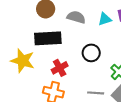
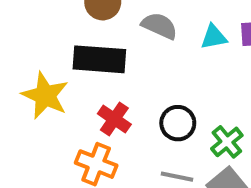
black circle: (91, 53) -> (178, 123), moved
red cross: (60, 68) -> (114, 119), turned -35

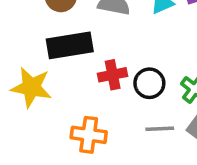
red cross: (114, 119) -> (113, 75), moved, turned -32

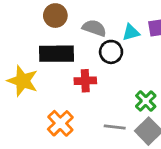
black circle: (149, 83) -> (111, 52), moved
orange cross: (89, 135) -> (60, 123), turned 30

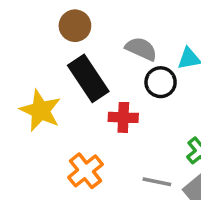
brown circle: (55, 16) -> (75, 26), moved
black rectangle: (56, 54) -> (88, 78), turned 52

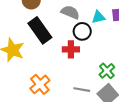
red cross: (123, 117) -> (71, 49), moved

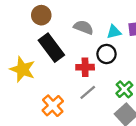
black circle: (82, 31) -> (107, 54), moved
gray line: (82, 90) -> (88, 92), moved, turned -49

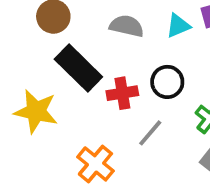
black circle: (107, 54) -> (167, 82), moved
red cross: (85, 67) -> (122, 93), moved

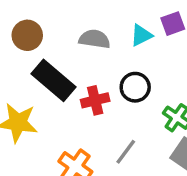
gray line: (150, 133) -> (126, 152), moved

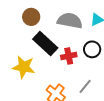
gray semicircle: (94, 39) -> (70, 21), size x1.4

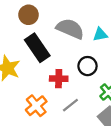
red cross: (69, 56) -> (59, 79), moved

